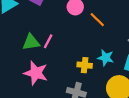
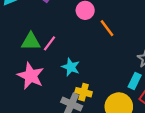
cyan star: (106, 58) -> (71, 67), moved
yellow cross: (85, 65) -> (84, 92), moved

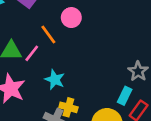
orange line: (107, 28) -> (48, 34), moved

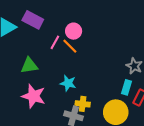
orange line: (48, 34) -> (70, 46), moved
pink line: (32, 53) -> (55, 42), moved

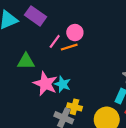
orange line: (70, 46) -> (69, 47), turned -70
pink star: (34, 96) -> (45, 84), moved

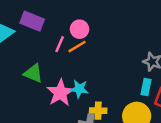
green triangle: (26, 61) -> (33, 73), turned 36
pink star: (45, 84) -> (60, 93), turned 30

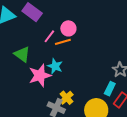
cyan star: (79, 89) -> (55, 66), moved
yellow cross: (98, 111) -> (66, 98), turned 32

